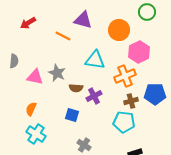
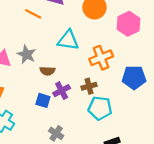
pink hexagon: (139, 52) -> (128, 24), moved
purple cross: (94, 96) -> (62, 91), moved
brown cross: (131, 101) -> (89, 86), moved

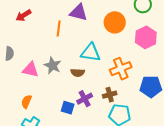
orange line: (33, 14) -> (59, 28), turned 70
brown semicircle: (47, 71) -> (78, 73), moved

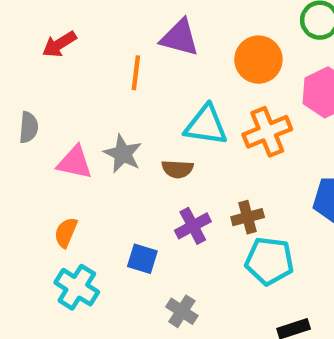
orange cross: (121, 69) -> (267, 132), moved
blue square: (68, 108) -> (142, 259), moved

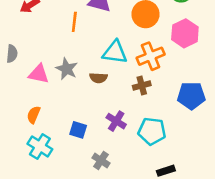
brown cross: (248, 217) -> (142, 85), moved
purple cross: (193, 226) -> (116, 121), moved, turned -30

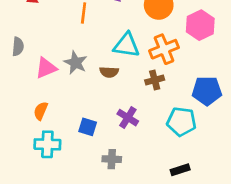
pink triangle: (39, 74) -> (46, 68), turned -35
cyan pentagon: (152, 131) -> (181, 122), moved
cyan cross: (40, 146) -> (47, 144), turned -30
gray cross: (101, 160) -> (112, 159), turned -30

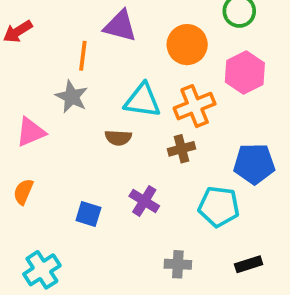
gray star: (76, 63) -> (72, 97), moved
cyan cross: (47, 144) -> (42, 270), moved, turned -35
gray cross: (112, 159) -> (178, 264), moved
black rectangle: (180, 170) -> (249, 264), moved

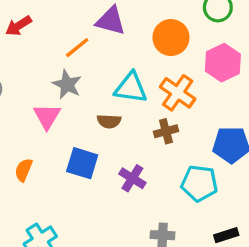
orange line: (83, 56) -> (77, 48), turned 44
orange cross: (195, 106) -> (178, 93), turned -33
pink triangle: (31, 132) -> (47, 116), moved, turned -36
blue square: (88, 214) -> (82, 163), moved, size x1.4

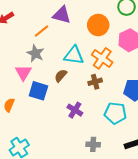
brown semicircle: (109, 121) -> (61, 76), turned 128
blue square: (82, 163) -> (38, 91), moved

